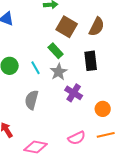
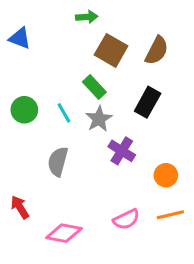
black rectangle: (91, 61) -> (148, 102), turned 36

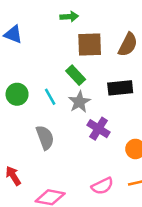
brown square: (111, 50) -> (90, 45), turned -32
black rectangle: (148, 102) -> (120, 88), turned 55
gray semicircle: (58, 162) -> (45, 138), turned 145

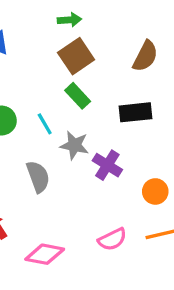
brown square: (90, 45) -> (76, 56), moved, turned -32
gray star: (79, 102) -> (74, 145), moved, turned -30

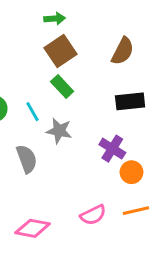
black rectangle: (135, 112) -> (130, 101), moved
purple cross: (107, 165) -> (112, 149), moved

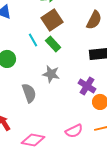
cyan line: (33, 112) -> (33, 40), moved

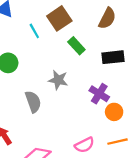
cyan line: (33, 40) -> (34, 31), moved
green rectangle: (53, 44) -> (76, 46), moved

